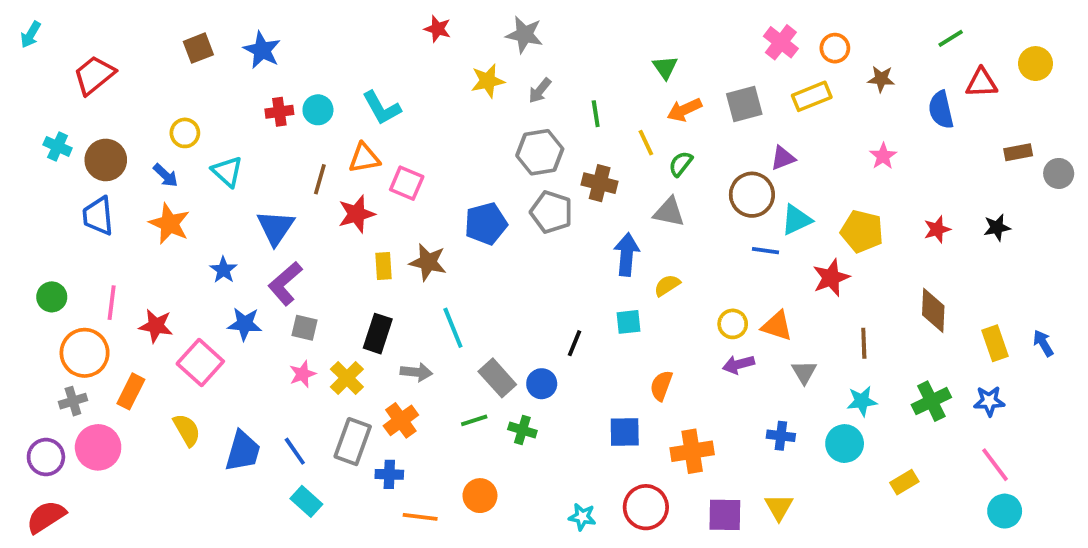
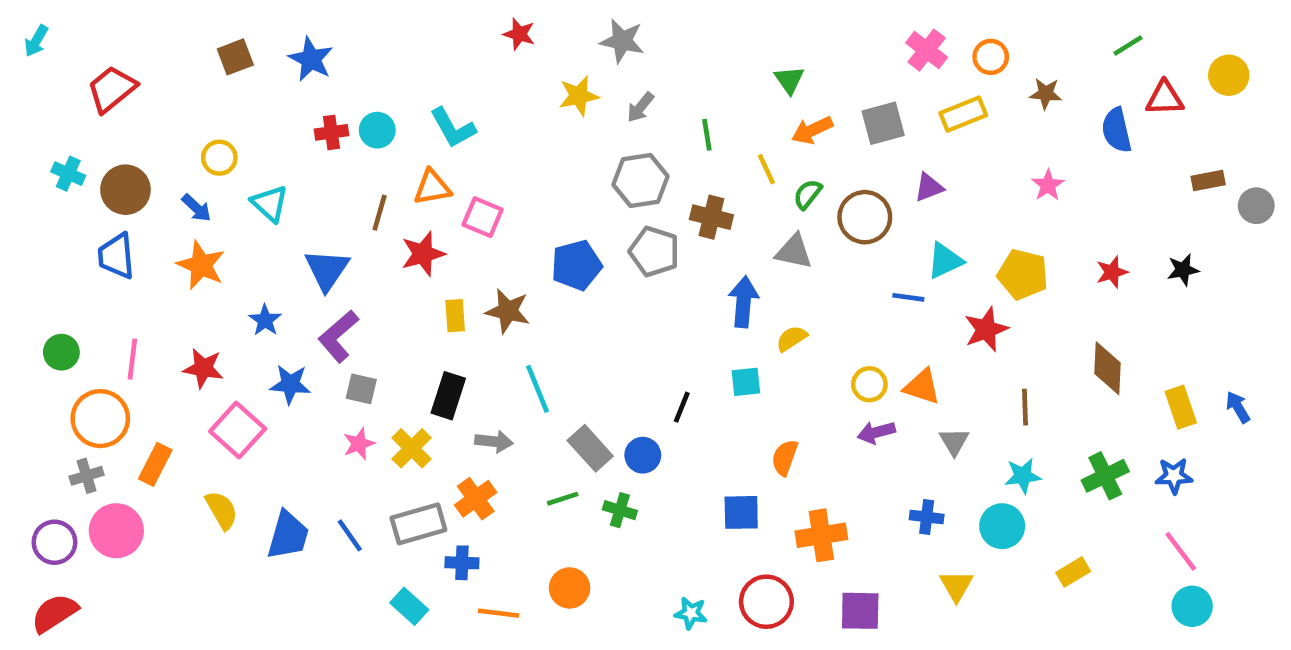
brown circle: (752, 195) -> (865, 217), moved
red star: (156, 326) -> (203, 368), moved
gray rectangle: (353, 442) -> (418, 524), turned 54
cyan rectangle: (306, 501) -> (409, 606), moved
yellow triangle: (779, 507) -> (956, 586), moved

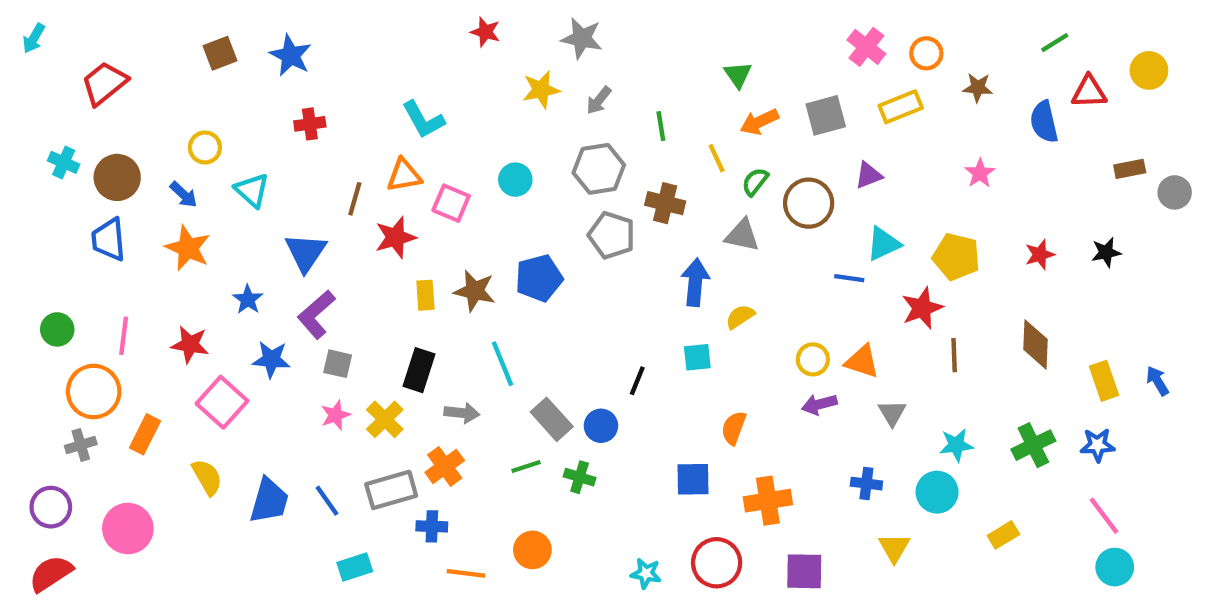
cyan circle: (377, 130) -> (515, 180), moved
blue pentagon: (576, 265) -> (539, 278), moved
brown line: (1025, 407) -> (954, 355), moved
pink circle: (116, 531) -> (128, 529), moved
cyan rectangle: (409, 606) -> (355, 567), moved, turned -60

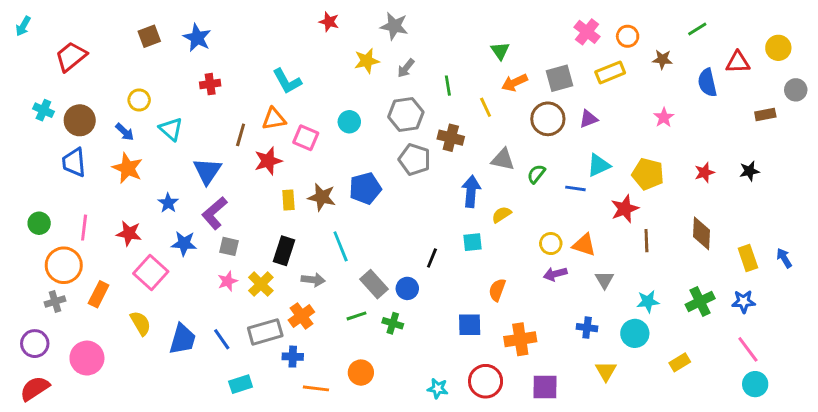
green line: (1055, 43) -> (697, 29), moved
green semicircle: (755, 182) -> (536, 174), moved
gray circle: (1175, 192) -> (796, 90), moved
brown circle: (809, 203) -> (548, 119), moved

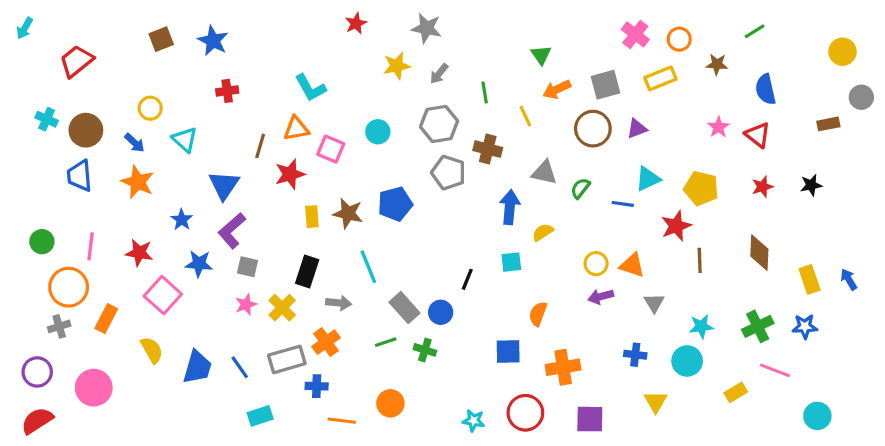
red star: (329, 22) -> (356, 23), turned 30
red triangle: (738, 62) -> (758, 135), moved, turned 40
pink line: (748, 349) -> (775, 370), moved, turned -32

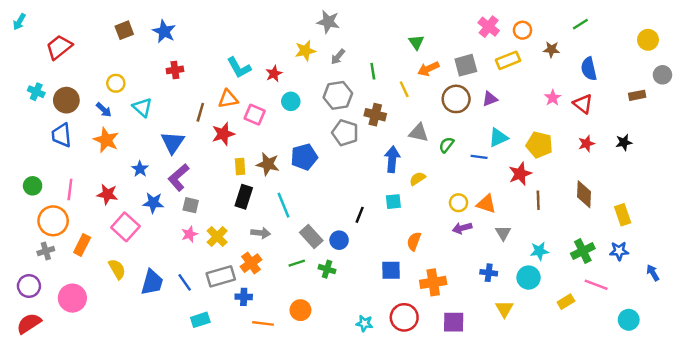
red star: (356, 23) -> (274, 74), moved
black rectangle: (307, 271) -> (244, 197), moved
blue arrow: (849, 279) -> (653, 273), moved

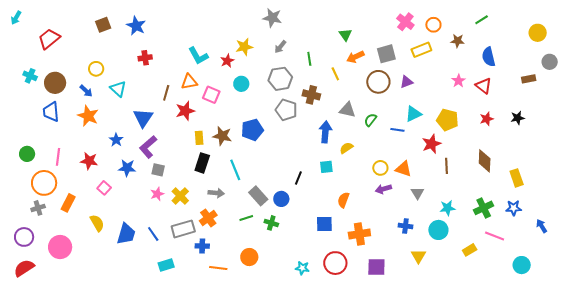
yellow star: (305, 51) -> (244, 47), moved
pink square: (125, 227) -> (104, 188), size x0.6

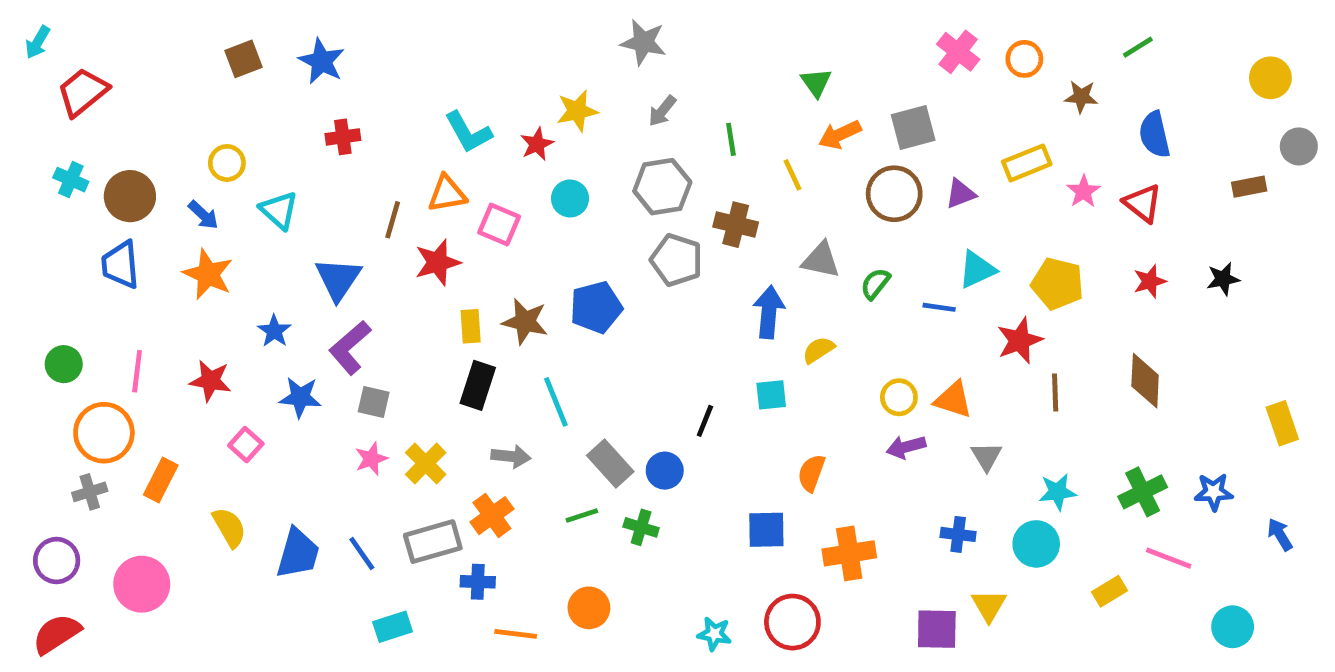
red trapezoid: (49, 39) -> (83, 92), moved
yellow rectangle: (421, 50) -> (1027, 163), moved
yellow rectangle: (517, 178) -> (1282, 423), moved
purple square: (376, 267) -> (937, 629), moved

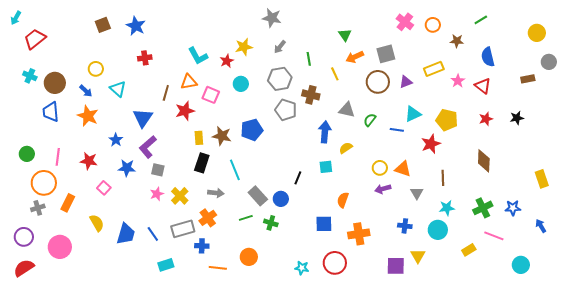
brown line: (1055, 393) -> (443, 178), moved

